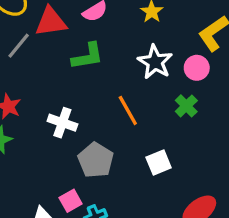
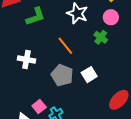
pink circle: (197, 68) -> (111, 17), moved
gray pentagon: (96, 160) -> (62, 75), moved

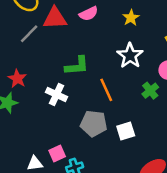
green L-shape: (35, 16) -> (77, 66), moved
gray pentagon: (62, 75) -> (94, 124), turned -30

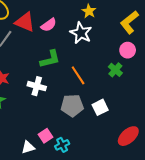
pink semicircle: (89, 14) -> (49, 25), moved
red triangle: (55, 18) -> (25, 22), turned 35
white star: (130, 56) -> (81, 33), moved

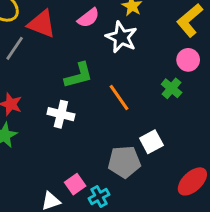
pink semicircle: (49, 25) -> (88, 18), moved
gray pentagon: (72, 105) -> (124, 162), moved

